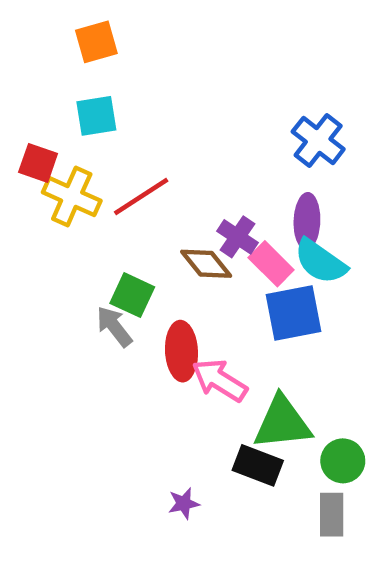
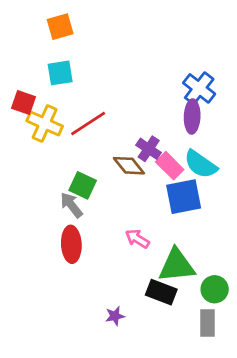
purple ellipse: (307, 221) -> (192, 116), moved
red ellipse: (181, 351) -> (71, 244), moved
pink arrow: (220, 380) -> (137, 239), size x0.7

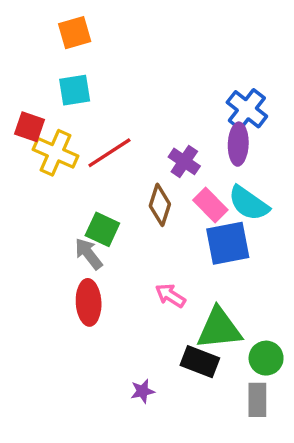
purple cross: (149, 149) -> (184, 161), moved
brown diamond: (129, 166) -> (160, 205), turned 56

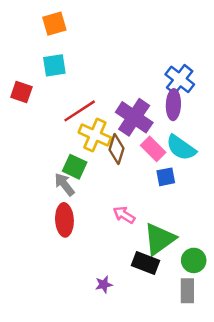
yellow cross: (56, 153) -> (95, 135), moved
purple cross: (184, 161) -> (134, 117), size x1.6
blue square: (228, 243) -> (166, 177), size x0.6
green triangle: (219, 329) -> (159, 239), turned -30

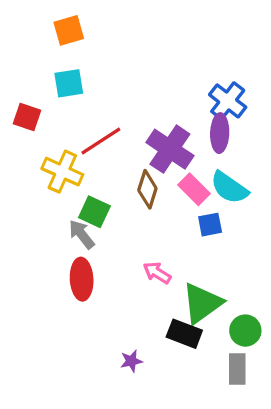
yellow cross: (95, 135) -> (62, 172), moved

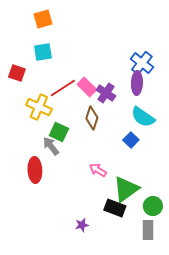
purple cross: (170, 149) -> (106, 93), size x0.7
pink rectangle: (194, 189) -> (87, 87), moved
blue square: (210, 225) -> (131, 140), turned -35
red ellipse: (82, 279) -> (35, 170), moved

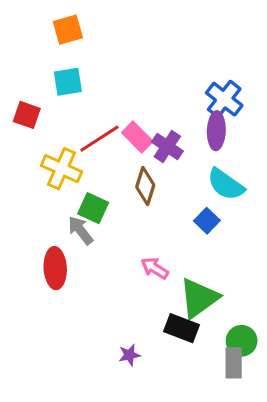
green circle: (153, 206) -> (242, 341), moved

